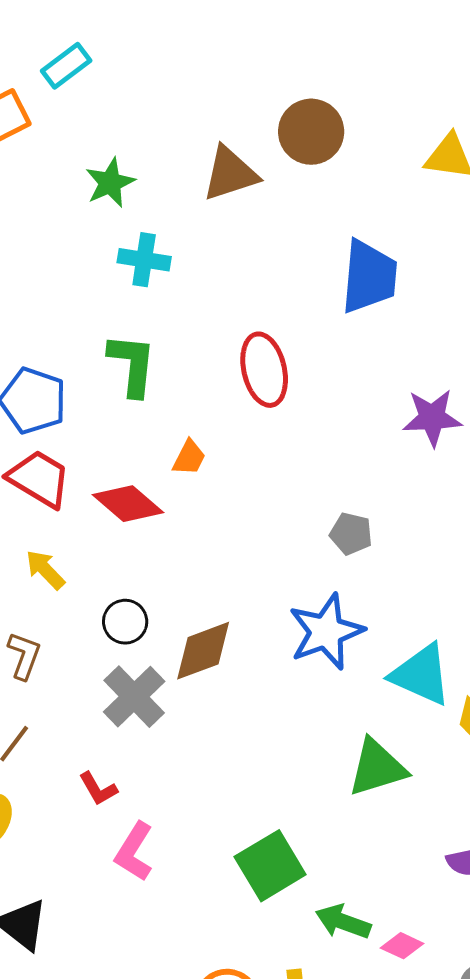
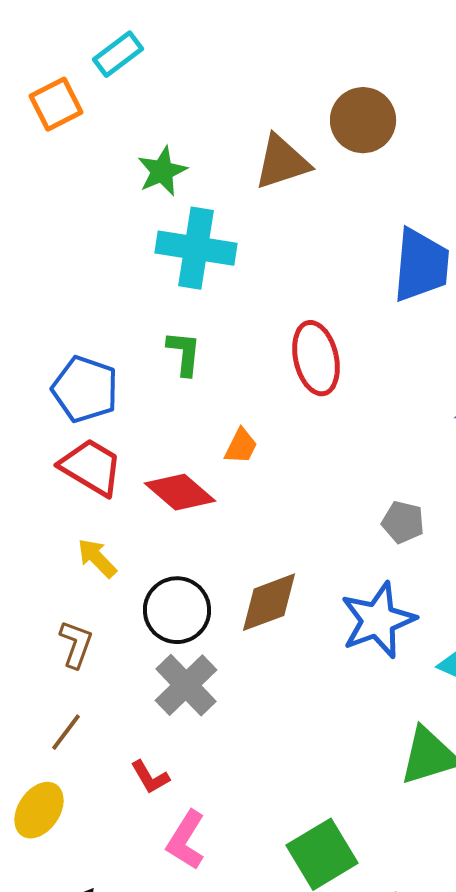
cyan cross: (144, 260) -> (196, 248), size x1.5
green L-shape: (132, 365) -> (184, 353), size x0.7
black circle: (125, 622) -> (177, 610), size x1.5
brown diamond: (203, 651) -> (269, 602), moved

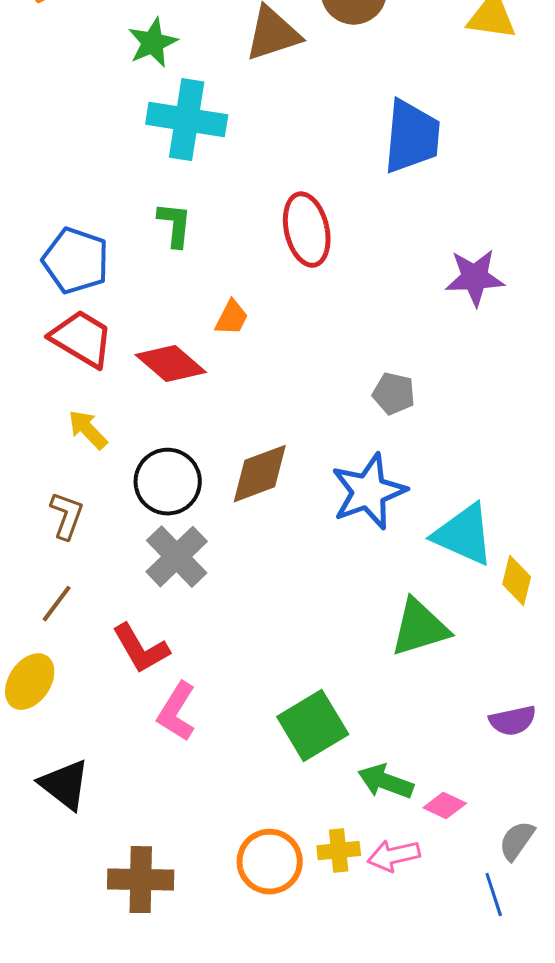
red L-shape: (150, 777) -> (141, 649), size x1.5

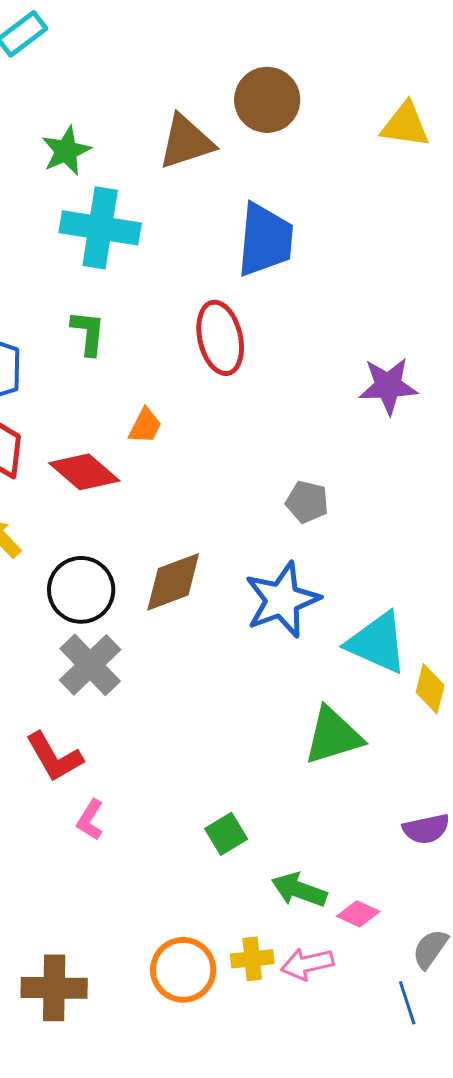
blue trapezoid: (412, 137) -> (265, 240), moved
pink L-shape: (177, 712) -> (90, 820), size x0.7
green square: (313, 726) -> (226, 834), size x0.6

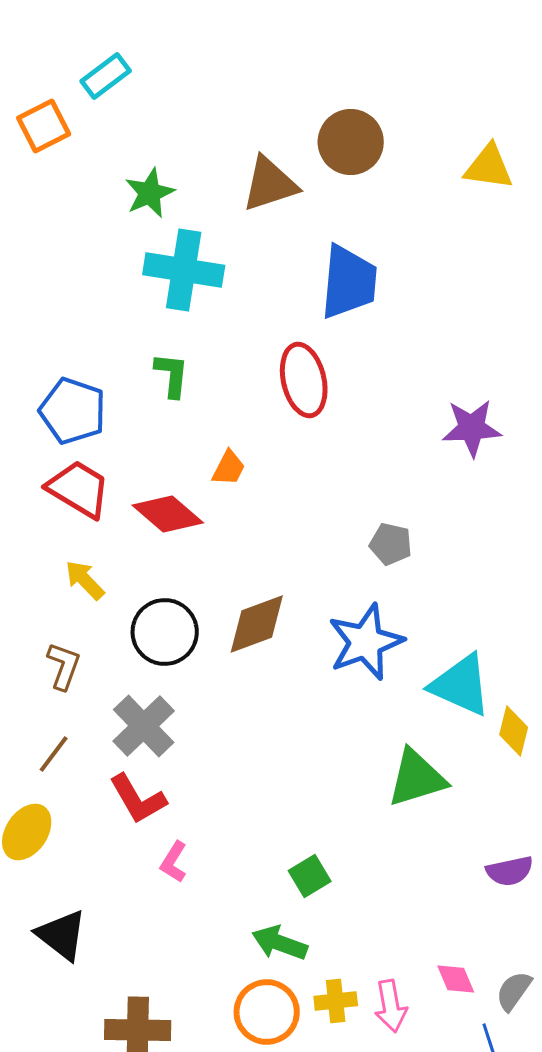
gray cross: (90, 665) -> (144, 726), moved
green arrow: (299, 890) -> (280, 943), moved
pink diamond: (358, 914) -> (456, 979), moved, turned 42
pink arrow: (307, 964) -> (391, 1006), turned -87

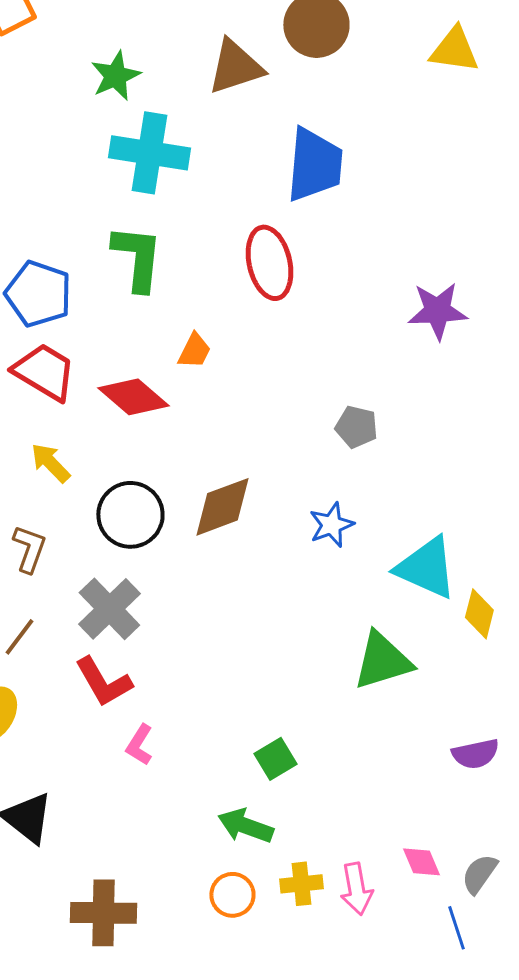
green L-shape: (172, 375) -> (137, 258), size x1.5
blue star: (366, 642) -> (331, 525), size x0.6
orange circle: (267, 1012) -> (232, 895), size x0.7

